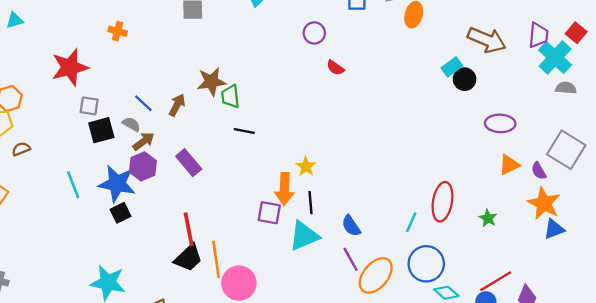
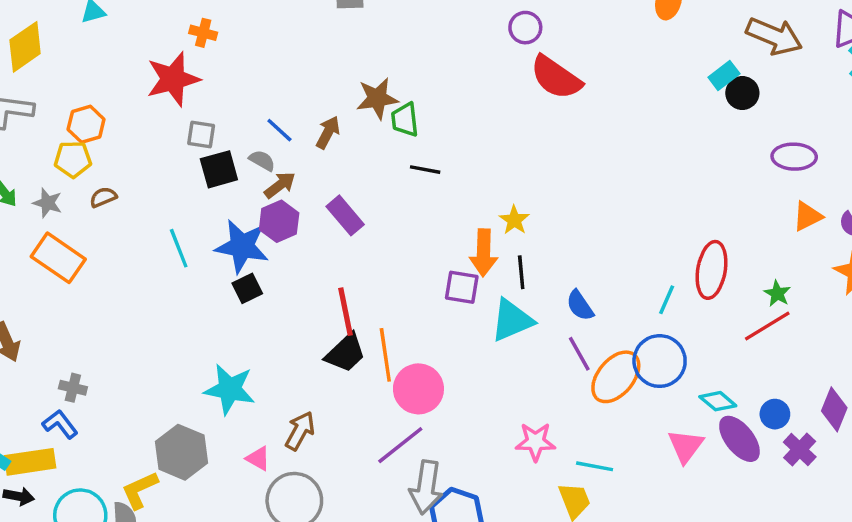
orange cross: (118, 31) -> (203, 33), moved
red semicircle: (335, 68) -> (556, 77), size x2.0
blue circle: (426, 264) -> (660, 361), moved
red line: (496, 281) -> (767, 326), moved

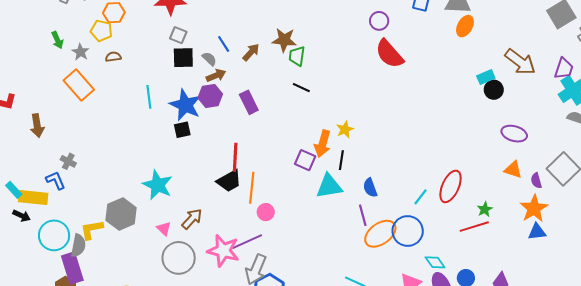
orange triangle: (807, 216) -> (513, 170), turned 30
pink circle: (418, 389) -> (266, 212), size x0.6
pink star: (535, 442) -> (223, 251), moved, size x1.4

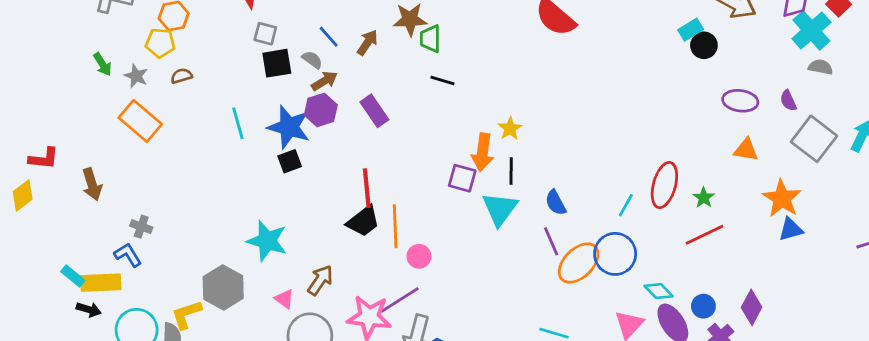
purple semicircle: (536, 181) -> (788, 101), moved
cyan triangle: (329, 186) -> (500, 209), turned -36
green star: (485, 209) -> (704, 198), moved

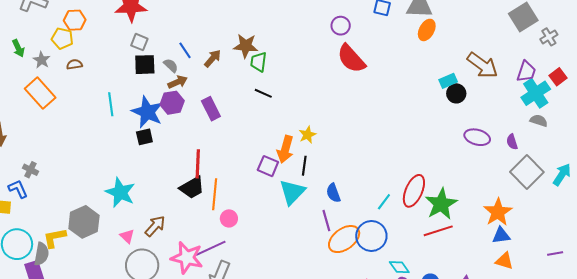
orange triangle: (746, 150) -> (504, 261), moved
green star: (704, 198) -> (441, 204), size x2.0

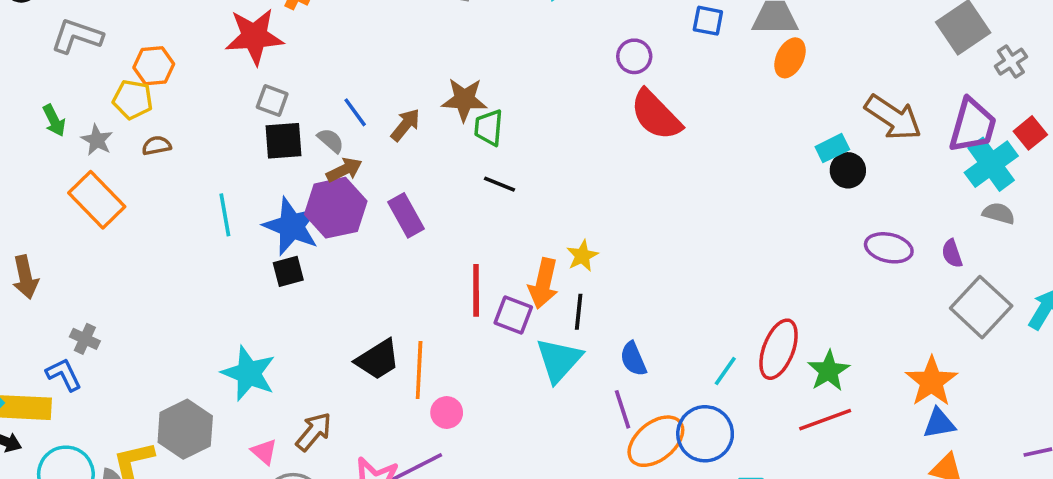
purple trapezoid: (526, 71) -> (973, 126), size x1.4
purple hexagon: (172, 103) -> (336, 208), size x1.4
red line: (198, 164) -> (476, 290), moved
green star: (441, 204) -> (829, 371), size x0.7

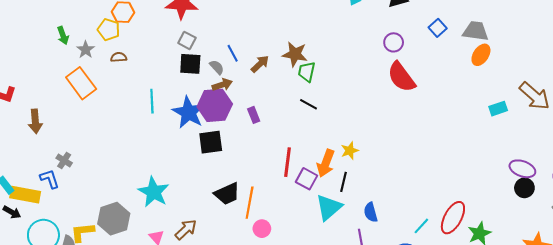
blue square: (708, 21) -> (438, 28), turned 30
black circle: (848, 170) -> (524, 188), moved
purple rectangle: (406, 215) -> (254, 115), size x0.7
black square: (288, 271) -> (211, 142), moved, size x1.4

